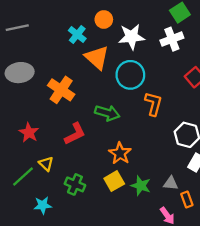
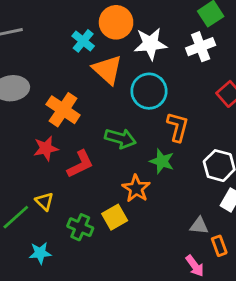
orange circle: (104, 19) -> (116, 22), size x1.5
red star: (29, 133) -> (46, 148), moved, turned 30
yellow square: (114, 181) -> (115, 217), moved
green star: (141, 186) -> (162, 161), moved

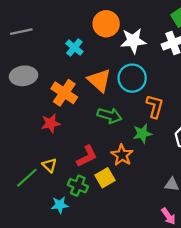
cyan cross: (83, 41) -> (74, 48), moved
orange triangle: (107, 70) -> (99, 80), moved
green star: (162, 161) -> (142, 134), turned -30
red L-shape: (80, 164) -> (87, 156), moved
cyan star: (40, 253) -> (60, 205), moved

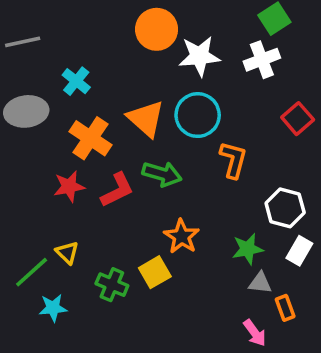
cyan cross: (74, 48) -> (76, 81), moved
green star: (142, 134) -> (248, 249), moved
red L-shape: (87, 156) -> (117, 190), moved
cyan star: (60, 205) -> (53, 308), moved

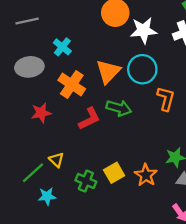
orange triangle: (146, 119) -> (108, 72), turned 32
red star: (69, 186) -> (41, 113), moved
orange star: (182, 236) -> (146, 175), moved

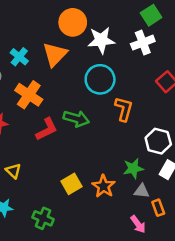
orange triangle: (108, 72) -> (55, 54), moved
green cross: (86, 181) -> (43, 218), moved

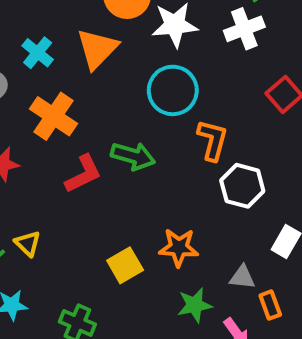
white hexagon: (158, 141) -> (242, 186), moved
green star: (133, 168) -> (195, 305), moved
orange star: (104, 186) -> (179, 247), moved, turned -30

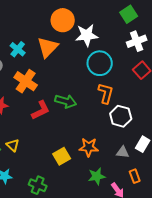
white cross: (244, 29) -> (137, 41), moved
cyan circle: (173, 90) -> (100, 63), moved
gray triangle: (242, 277) -> (123, 152), moved

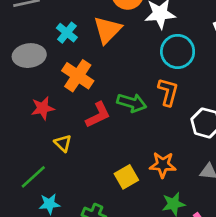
orange L-shape: (106, 93) -> (168, 92), moved
yellow triangle: (13, 145) -> (63, 143), moved

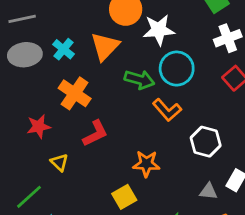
gray ellipse: (29, 56) -> (25, 55), moved
orange L-shape: (168, 92) -> (167, 110), turned 124
green arrow: (132, 103) -> (139, 80), moved
orange star: (163, 165) -> (146, 164), moved

